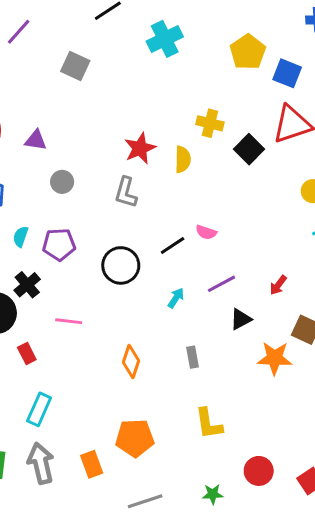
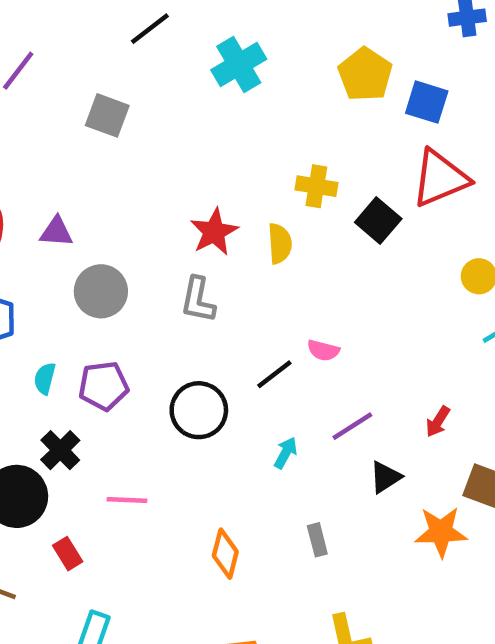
gray circle: (62, 182) -> (101, 291), size x1.5

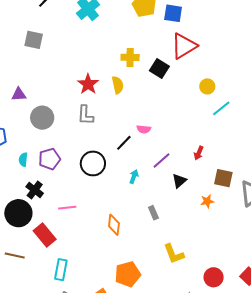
orange star: (441, 532) -> (207, 201), size x0.6
red rectangle: (68, 554) -> (45, 235), size x1.6

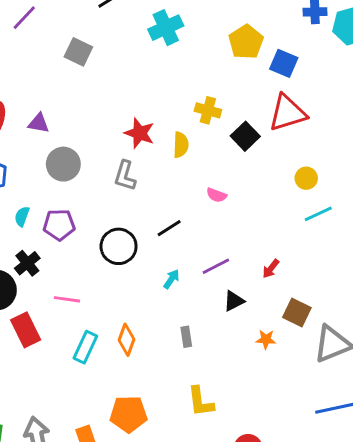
red star: (88, 84) -> (140, 133), turned -30
pink semicircle: (144, 129) -> (216, 195), moved
cyan rectangle: (61, 270) -> (85, 347), moved

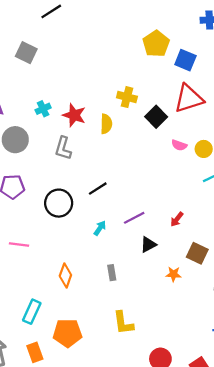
cyan cross: (166, 28) -> (43, 109), moved, size x0.6
pink semicircle: (216, 195) -> (179, 145), moved
cyan rectangle: (85, 347) -> (32, 312), moved

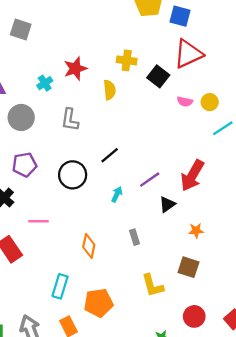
red star: (74, 115) -> (75, 69), moved, turned -30
red arrow: (177, 219) -> (192, 176), size x2.0
brown square: (197, 253) -> (189, 267), moved

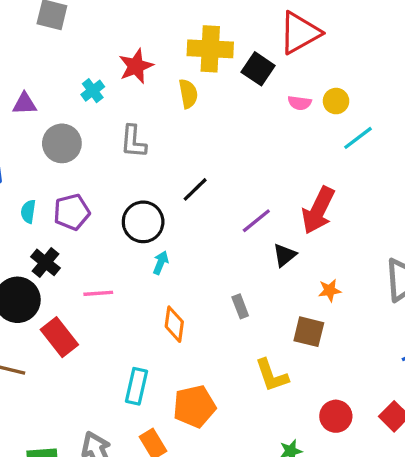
yellow cross: (127, 60) -> (210, 49), size x1.5
cyan arrow: (117, 194) -> (161, 263), moved
brown square: (189, 267) -> (309, 332), moved

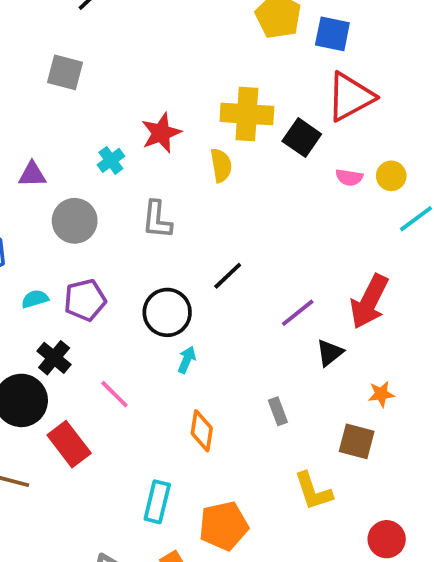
cyan semicircle: (28, 212) -> (35, 299), turned 65
pink line: (98, 293) -> (114, 394), turned 48

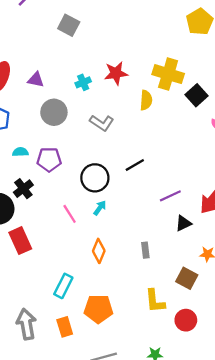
gray L-shape: (157, 220) -> (102, 123), turned -75
pink line: (114, 394) -> (70, 214), moved
red circle: (387, 539) -> (186, 320), moved

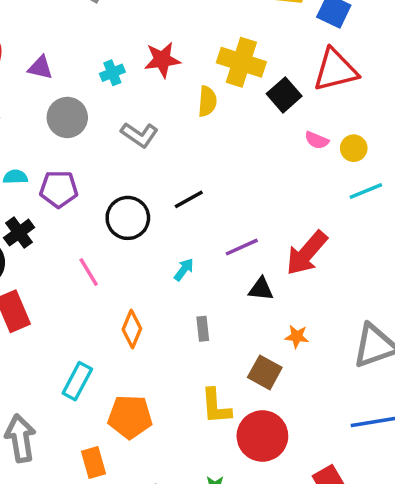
cyan arrow: (100, 208) -> (184, 270), moved
black triangle: (183, 223) -> (261, 289), turned 30
red circle: (186, 320) -> (262, 436), size x1.5
orange rectangle: (65, 327) -> (93, 462), moved

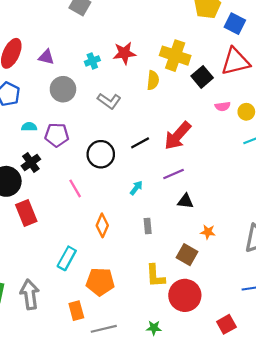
pink semicircle: (317, 140) -> (223, 106), turned -32
red arrow: (307, 253) -> (178, 136), moved

